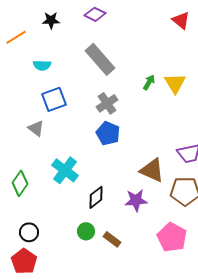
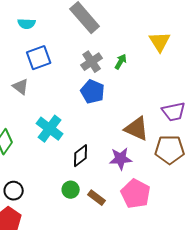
green arrow: (149, 82) -> (121, 62), moved
pink pentagon: (172, 237) -> (136, 194), moved

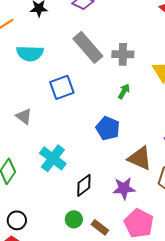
cyan semicircle: (27, 24) -> (30, 53), size x1.5
blue square: (39, 58) -> (62, 87), moved
gray cross: (92, 62) -> (123, 54), moved, turned 35
blue pentagon: (93, 92) -> (108, 128), moved

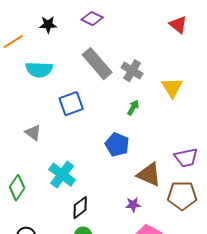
gray cross: (123, 54) -> (132, 71), turned 30
black diamond: (84, 185) -> (80, 208), moved
purple star: (124, 188) -> (133, 205), size x0.7

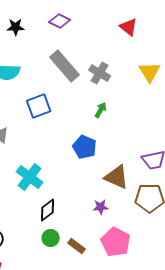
red triangle: (178, 25) -> (129, 27), moved
yellow triangle: (172, 88) -> (150, 72), moved

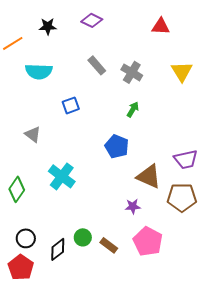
red triangle: (129, 27) -> (161, 26), turned -36
gray rectangle: (65, 66) -> (97, 65), size x0.6
blue square: (39, 106) -> (71, 105), size x0.7
black diamond: (48, 210) -> (58, 249), moved

